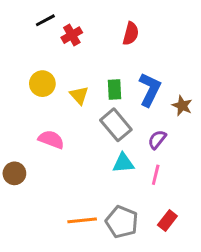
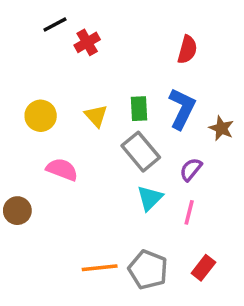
red semicircle: (131, 34) -> (187, 50), moved
yellow circle: (42, 84) -> (41, 116), moved
cyan triangle: (123, 163) -> (150, 198), turned -40

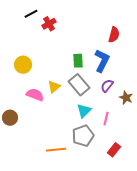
red semicircle: (187, 50) -> (114, 35), moved
yellow triangle: (96, 116) -> (54, 87), moved, turned 32
brown star: (221, 128) -> (126, 98), moved
purple semicircle: (191, 169) -> (107, 86), moved
gray pentagon: (148, 270) -> (83, 136), moved, turned 30

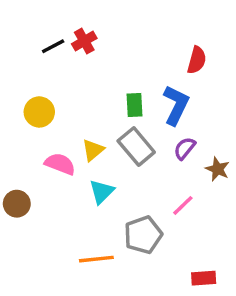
black line: (31, 14) -> (53, 46), moved
cyan triangle: (84, 111) -> (102, 192), moved
pink line: (106, 119) -> (183, 205), turned 32
red rectangle: (114, 150) -> (204, 278), moved, turned 48

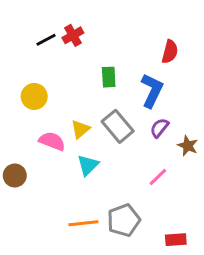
green rectangle: (134, 105) -> (109, 77), moved
gray pentagon: (143, 235) -> (124, 220), moved

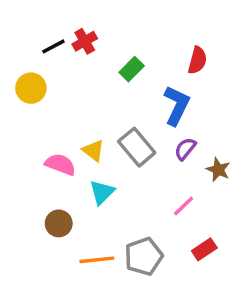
green rectangle: (109, 77) -> (132, 69), moved, turned 48
yellow circle: (34, 96) -> (31, 88), moved
yellow triangle: (80, 129) -> (93, 151), turned -42
brown circle: (15, 175) -> (59, 223), moved
red rectangle: (176, 240) -> (204, 249), moved, turned -30

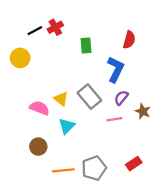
green rectangle: (132, 69) -> (86, 45), turned -49
pink line: (184, 206) -> (114, 119), moved, turned 35

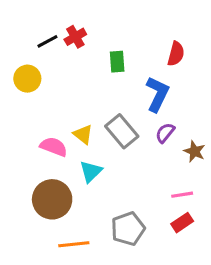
pink line: (114, 119) -> (182, 195), moved
brown circle: (38, 147) -> (52, 199), size x1.6
orange line: (63, 170) -> (74, 244), moved

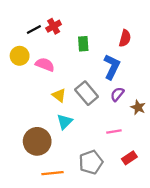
pink semicircle: (54, 147) -> (45, 65), moved
pink line: (182, 195) -> (114, 131), moved

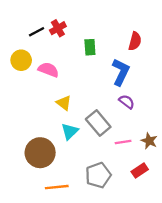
gray rectangle: (87, 93) -> (98, 123), moved
purple semicircle: (117, 94) -> (127, 102), turned 88
brown star: (138, 107) -> (149, 141), moved

